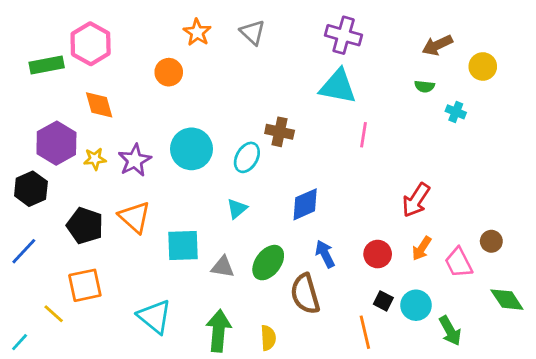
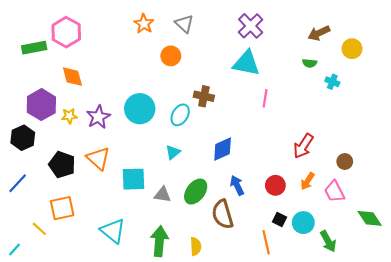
purple cross: (344, 35) -> (251, 26), turned 30
orange circle: (169, 72) -> (171, 56), moved
brown circle: (491, 241) -> (345, 162), moved

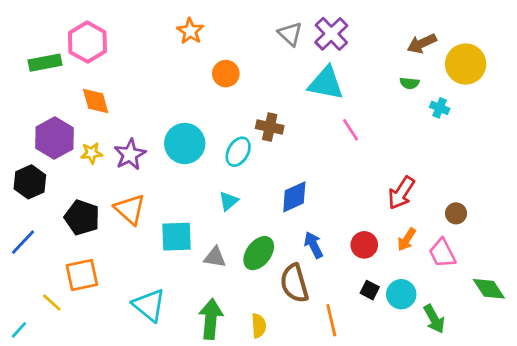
gray triangle: (184, 24) -> (290, 34), moved
yellow circle: (352, 49) -> (466, 64), size x1.5
pink line: (265, 98) -> (351, 130), turned -42
orange line: (266, 242) -> (331, 320), moved

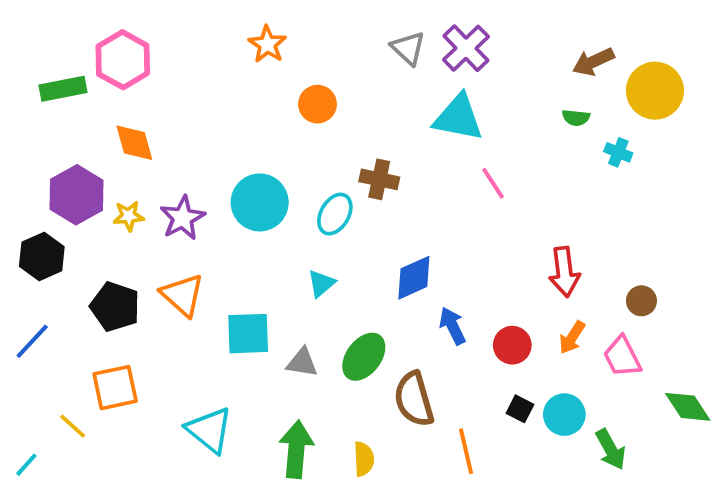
red arrow: (401, 193) -> (564, 272), turned -40
blue arrow: (314, 245) -> (452, 326), moved

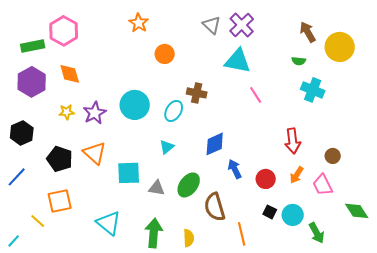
brown arrow: (593, 62) -> (308, 32), turned 85
cyan cross: (618, 152) -> (313, 90), moved, size x1.6
purple hexagon: (76, 195) -> (32, 82), moved

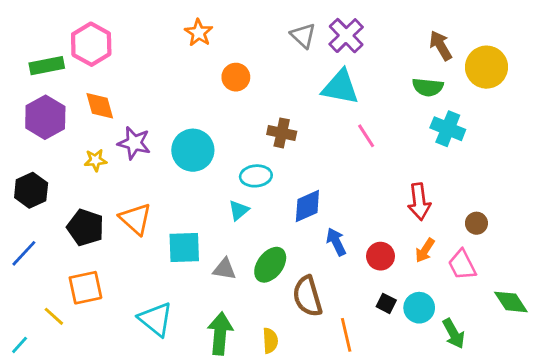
green semicircle: (299, 61) -> (428, 87), size x1.5
cyan ellipse: (174, 111) -> (256, 176), moved, turned 55
purple star: (95, 113) -> (134, 143), moved, turned -30

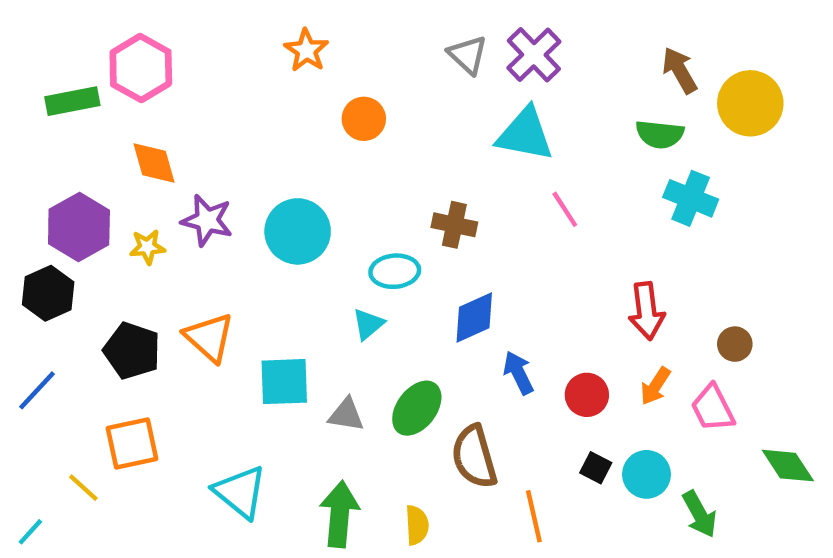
purple hexagon: (45, 117) -> (79, 227), moved
brown cross: (282, 133) -> (454, 225), moved

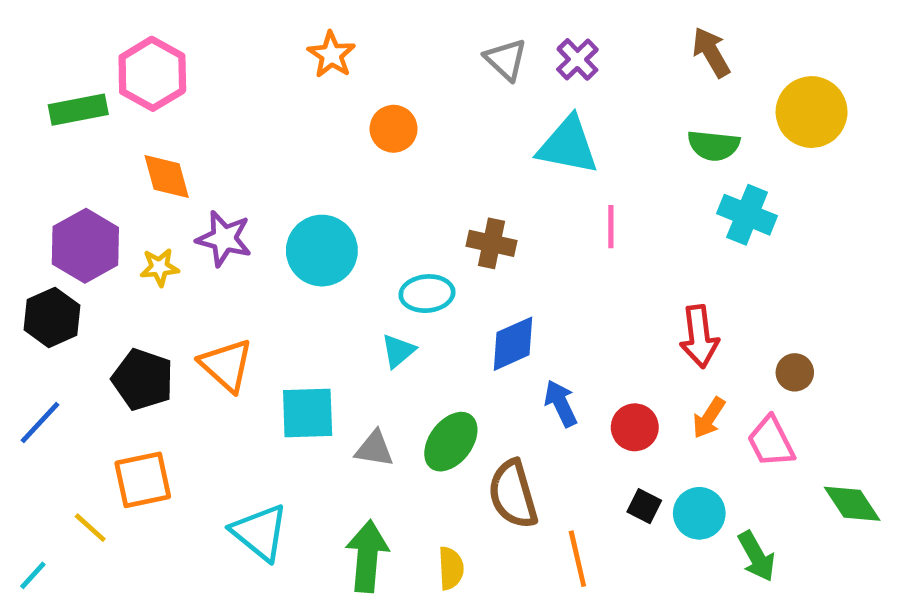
purple cross: (534, 55) -> (577, 59), size x0.7
brown arrow: (680, 70) -> (711, 52), moved
pink line: (565, 209) -> (611, 227), turned 33

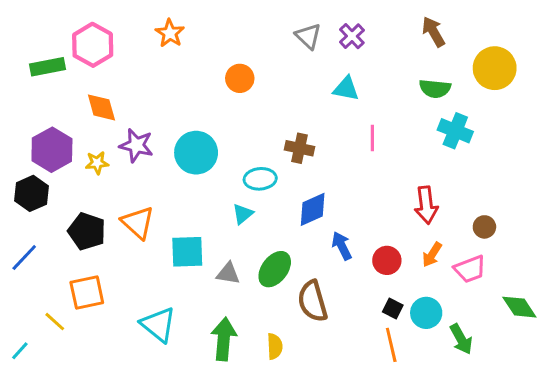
orange star: (331, 55) -> (170, 33), moved
cyan triangle: (568, 145) -> (346, 89), size x0.7
pink trapezoid: (771, 442) -> (470, 269), turned -84
orange line: (577, 559) -> (391, 345), moved

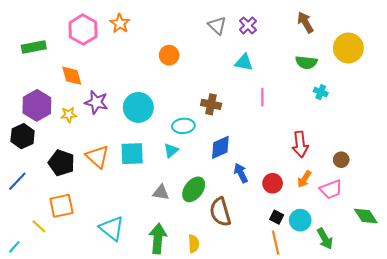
pink hexagon: (93, 45) -> (83, 30), moved
cyan cross: (455, 131) -> (321, 92), size x0.6
cyan square: (187, 252) -> (132, 154), moved

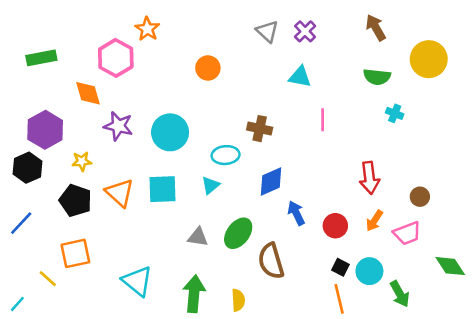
pink hexagon: (83, 30) -> (116, 58), moved
yellow star: (69, 115) -> (82, 161), moved

